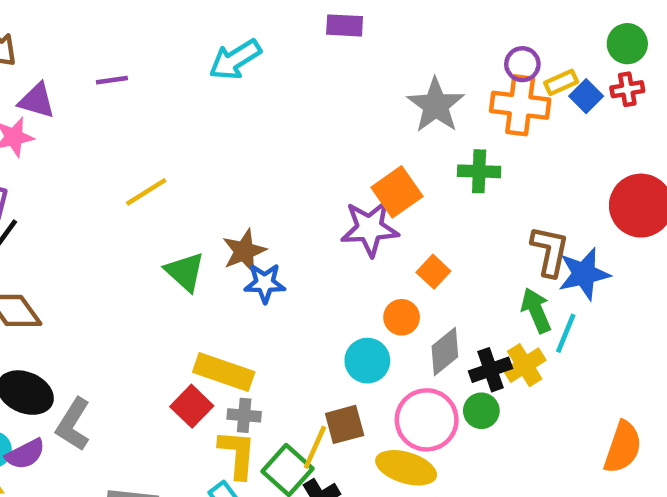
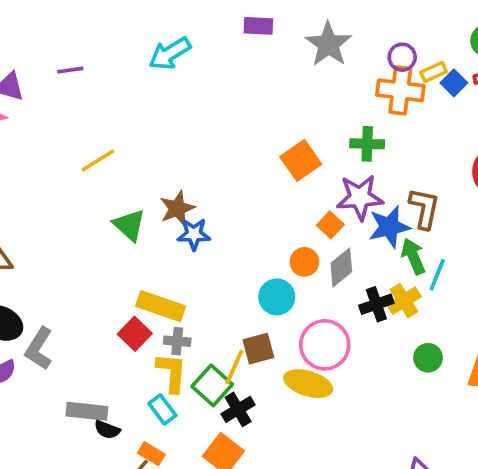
gray star: (436, 105) -> (328, 44), moved
purple star: (370, 228) -> (360, 197), moved
blue star: (584, 274) -> (389, 227), moved
gray diamond: (445, 351) -> (341, 267), moved
green circle: (481, 411) -> (428, 358), moved

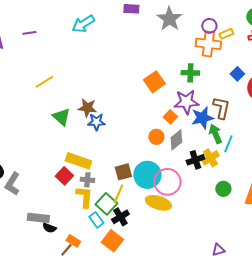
blue square: (454, 83) -> (237, 74), moved
brown star: (177, 208) -> (87, 108), turned 30
cyan circle: (277, 297) -> (147, 175), moved, size x1.4
brown square: (258, 349) -> (123, 172), moved
cyan rectangle: (162, 409) -> (96, 220), moved

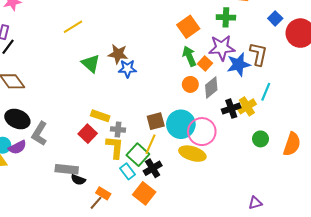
green arrow: (215, 134) -> (189, 56), moved
yellow rectangle: (78, 161) -> (100, 116), moved, size x0.7
red square: (64, 176) -> (88, 134), moved

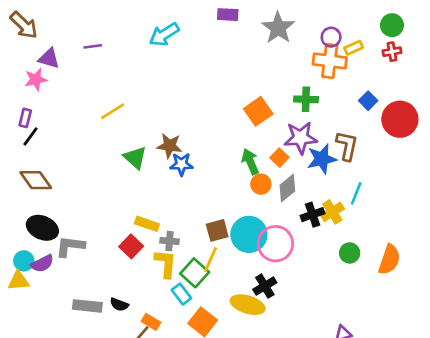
green arrow: (189, 56) -> (250, 162), moved
gray L-shape: (39, 134) -> (70, 246), turned 65
yellow ellipse: (192, 154) -> (248, 305), moved
black cross: (153, 168) -> (265, 286), moved
gray rectangle: (67, 169) -> (87, 306), moved

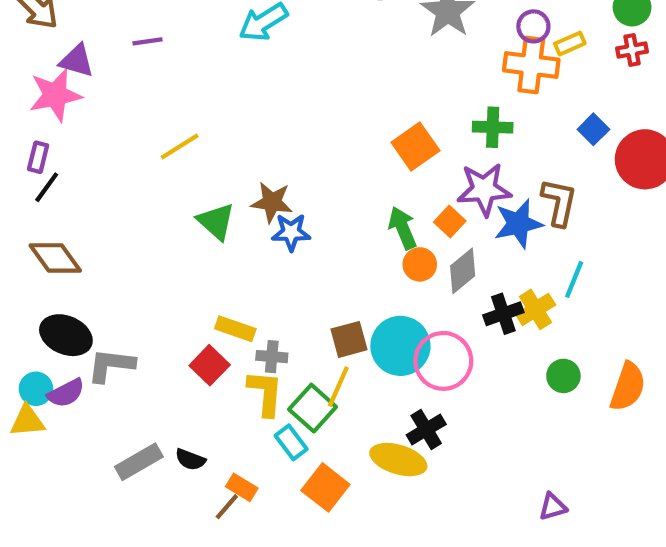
pink star: (36, 79) -> (55, 95), size x1.4
gray rectangle: (87, 306) -> (139, 462), turned -36

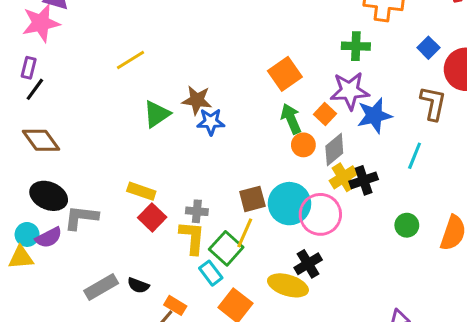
orange square: (415, 146) -> (285, 74), moved
brown L-shape: (559, 202) -> (433, 103), moved
green triangle: (216, 222) -> (157, 114), turned 44
yellow cross: (536, 309) -> (344, 177), moved
yellow rectangle: (235, 329) -> (141, 191), moved

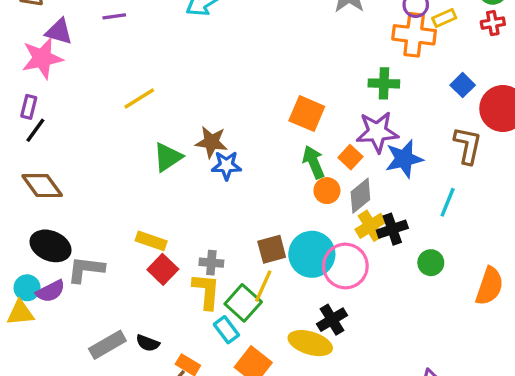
orange square: (285, 74) -> (307, 114), turned -32
green circle: (407, 225) -> (431, 263), moved

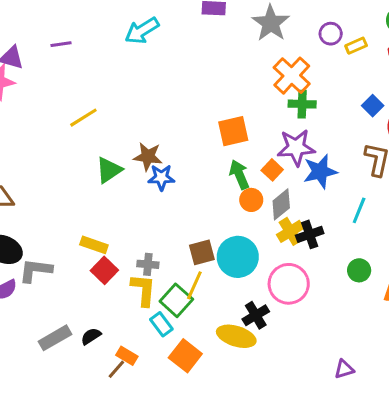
orange cross: (414, 35) -> (292, 76), moved, turned 36
orange square: (307, 114) -> (233, 131), turned -36
green circle: (431, 263) -> (359, 270), moved
pink circle: (345, 266) -> (289, 284), moved
black semicircle: (148, 343) -> (91, 336), turned 126

